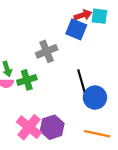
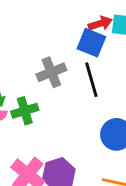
black line: (82, 82) -> (91, 80), moved

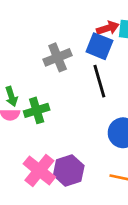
gray cross: (51, 72) -> (58, 57), moved

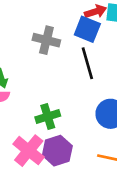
gray cross: (58, 57) -> (46, 40), turned 36
green cross: (37, 110) -> (48, 116), moved

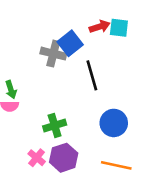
blue square: (87, 29) -> (70, 43), moved, turned 30
pink cross: (29, 151) -> (37, 158), size x0.6

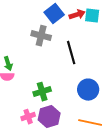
blue square: (70, 43) -> (54, 14), moved
pink cross: (37, 158) -> (28, 117), turned 32

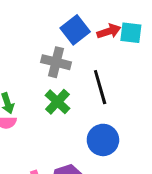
blue circle: (88, 90) -> (103, 140), moved
green cross: (42, 92) -> (57, 102), moved, turned -30

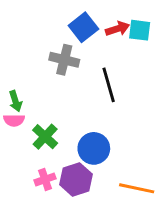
green cross: (57, 102) -> (45, 137), moved
blue circle: (103, 140) -> (94, 148), moved

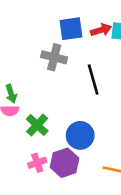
blue square: (83, 27) -> (71, 29), turned 30

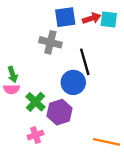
blue circle: (80, 135) -> (73, 82), moved
purple hexagon: (65, 163) -> (60, 112), moved

